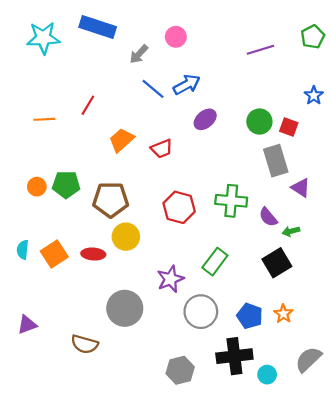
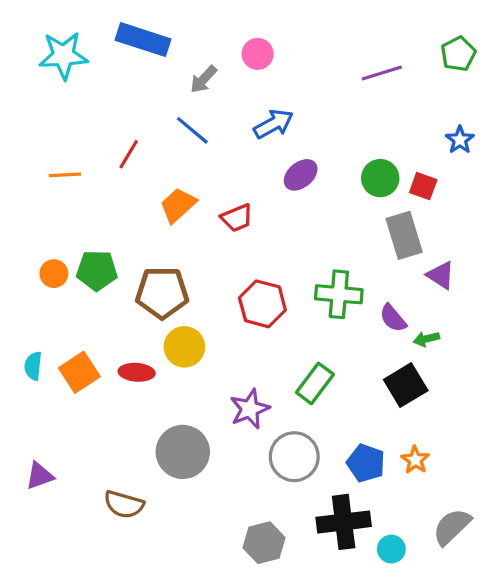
blue line: (153, 89) -> (192, 130), moved

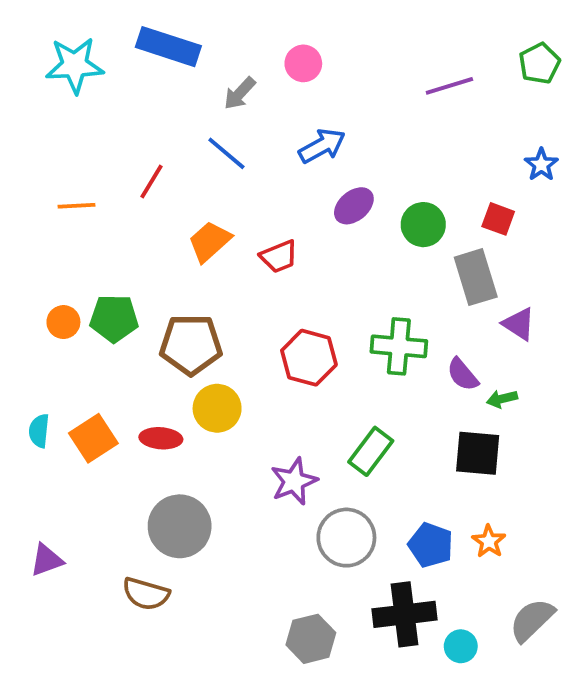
green circle: (380, 178) -> (423, 225), moved
black square: (406, 385) -> (478, 453), turned 36
gray circle: (183, 452) -> (180, 526), moved

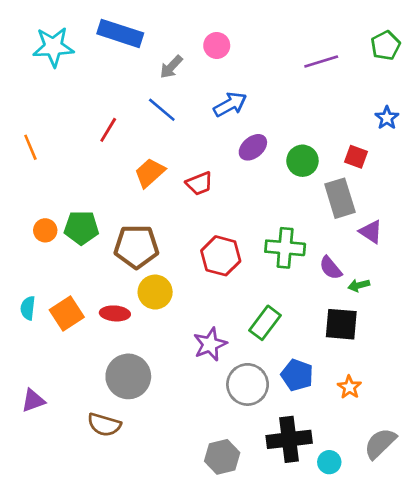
orange line: (77, 206) -> (30, 147), moved, turned 70
blue pentagon: (431, 545) -> (297, 375), moved

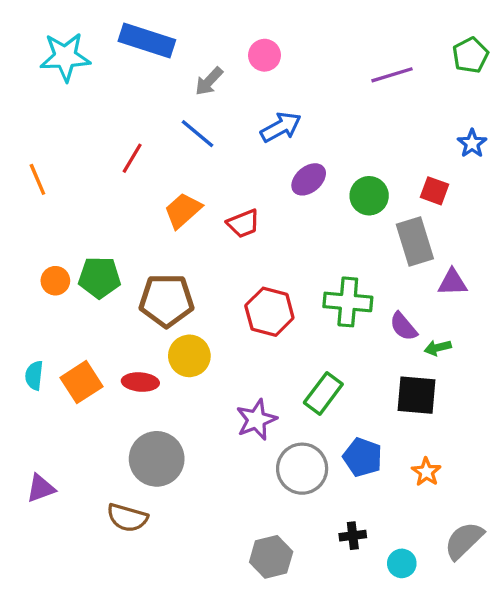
purple triangle: (371, 232) -> (452, 282), turned -35
black cross: (289, 439) -> (353, 536), size x0.5

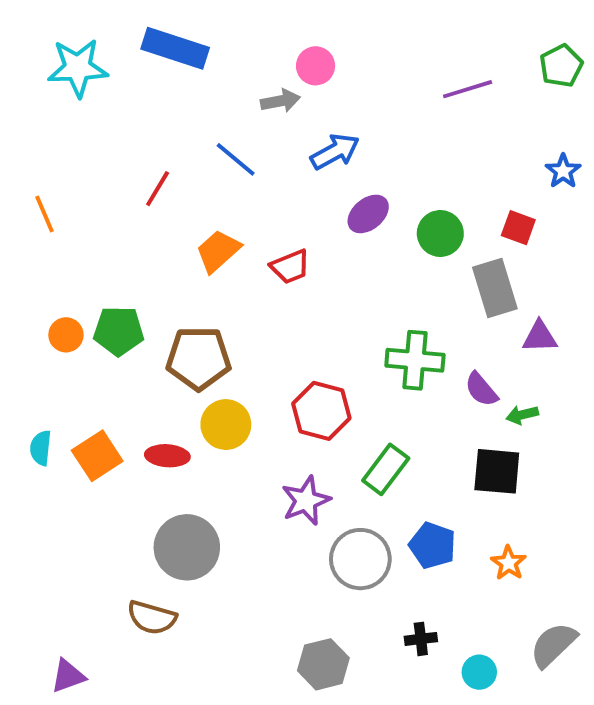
gray arrow: (209, 81) -> (280, 101), moved, turned -144
red hexagon: (269, 312) -> (321, 411), moved
purple triangle: (41, 488) -> (68, 676), moved

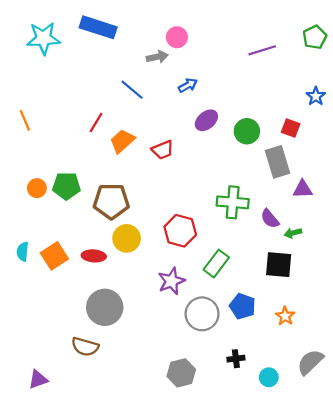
blue arrow: (335, 152) -> (188, 85), size x0.7
red line: (158, 189) -> (96, 122), moved

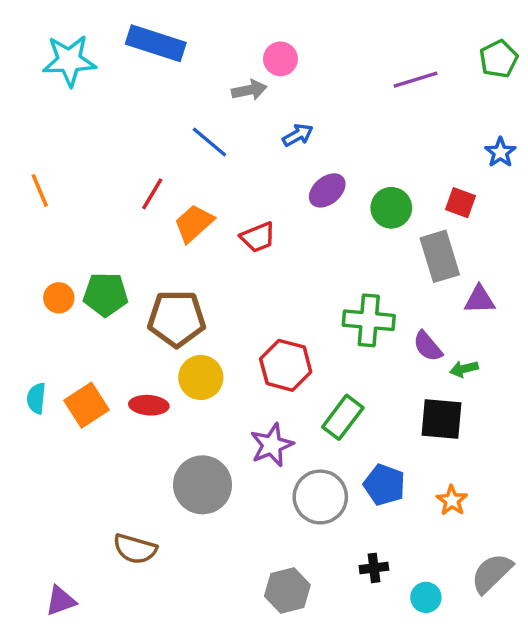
gray circle: (105, 307) -> (203, 485), moved

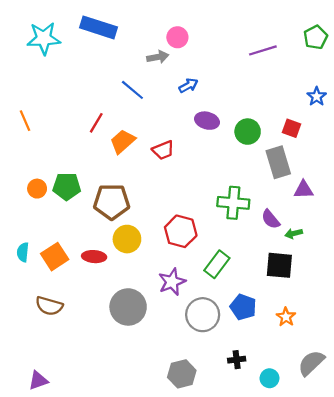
purple ellipse: (327, 190) -> (207, 121), turned 55
brown semicircle: (135, 549) -> (49, 306), moved

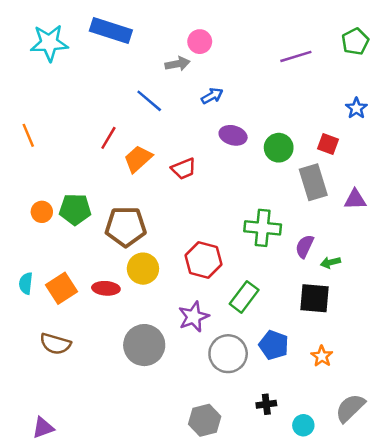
purple triangle: (304, 190) -> (355, 199), moved
purple semicircle: (271, 219) -> (305, 246), turned 65

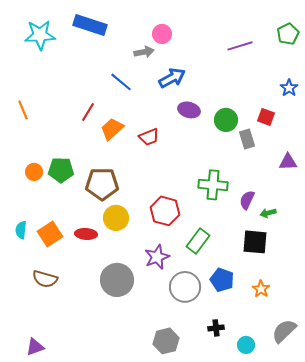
blue arrow: (212, 96) -> (172, 78), size x1.5
gray rectangle: (313, 182) -> (247, 139), moved, size x0.7

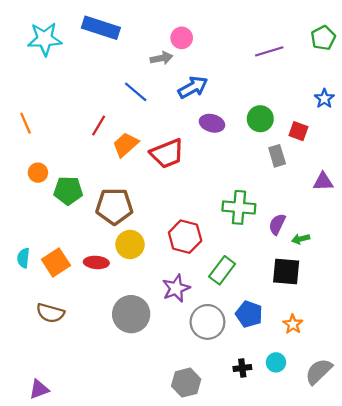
green circle: (226, 120) -> (260, 119), moved
red trapezoid: (149, 137) -> (167, 154), size x1.5
orange circle: (34, 172) -> (38, 173), moved
cyan circle: (246, 345) -> (276, 362), moved

